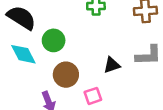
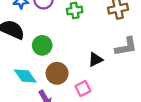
cyan diamond: (23, 54) -> (25, 76), moved

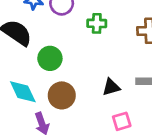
pink square: (83, 89) -> (122, 121), moved

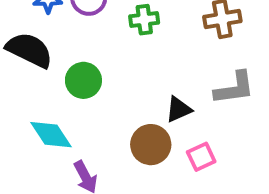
brown circle: (62, 95) -> (151, 145), moved

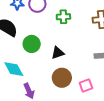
black triangle: (179, 109) -> (58, 53), moved

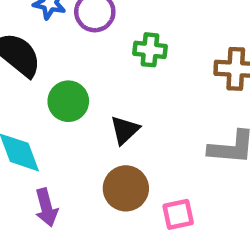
black triangle: (58, 53) -> (125, 130), turned -32

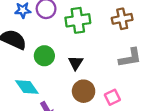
green cross: (150, 50) -> (78, 20), size x1.5

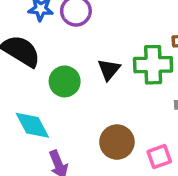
green cross: (78, 20) -> (153, 65), moved
black triangle: (76, 63) -> (109, 70), moved

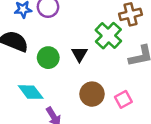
green cross: (153, 65) -> (108, 36), turned -36
black triangle: (109, 70) -> (79, 54), moved

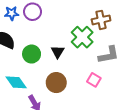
brown circle: (92, 94) -> (56, 83), moved
pink square: (123, 99) -> (94, 80), moved, turned -32

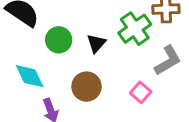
gray L-shape: (109, 55) -> (168, 60), turned -30

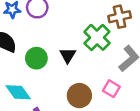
brown circle: (87, 87) -> (79, 96), moved

